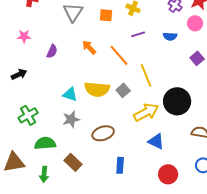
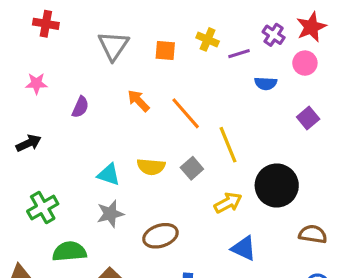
purple line: (138, 34) -> (239, 54), moved
yellow semicircle: (97, 89) -> (151, 167), size x0.7
yellow arrow: (146, 112) -> (228, 203), size x0.7

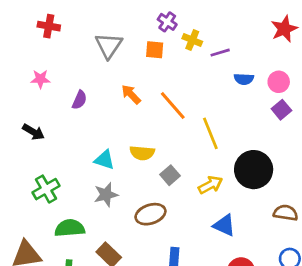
purple cross: (274, 35) -> (167, 22), moved
pink circle: (305, 63) -> (279, 82), moved
black arrow: (29, 143) -> (33, 132), turned 55
gray square: (192, 168) -> (170, 175), moved

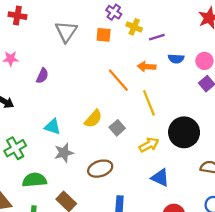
orange arrow: (131, 94) -> (147, 67), moved, turned -42
yellow semicircle: (142, 153) -> (93, 119), turned -54
cyan triangle: (104, 160) -> (53, 127), moved
gray square: (170, 175) -> (117, 128), moved

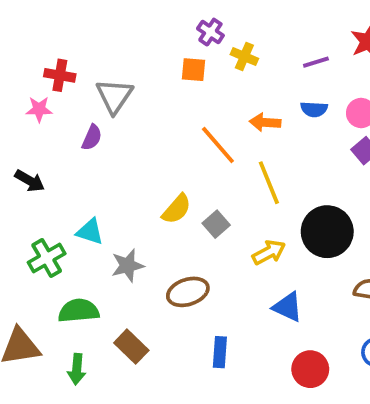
red cross: (17, 16) -> (60, 75), moved
gray triangle: (66, 31) -> (114, 96), moved
purple line: (157, 37) -> (316, 62), moved
cyan triangle: (53, 127) -> (90, 232), moved

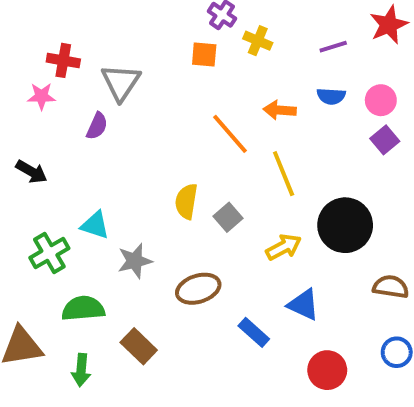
yellow semicircle: (177, 209) -> (186, 201), turned 148
blue rectangle: (220, 352) -> (254, 332), moved, turned -52

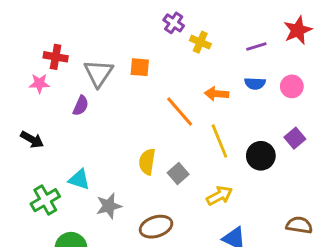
orange square: (204, 55) -> (140, 67), moved
purple square: (385, 140) -> (295, 138), moved
black circle: (345, 225) -> (261, 156), moved, size x0.7

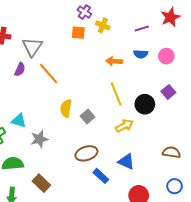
orange square: (140, 67) -> (78, 33), moved
orange line: (180, 111) -> (49, 74), moved
yellow arrow: (219, 196) -> (124, 126), moved
brown ellipse: (156, 227) -> (86, 153), moved

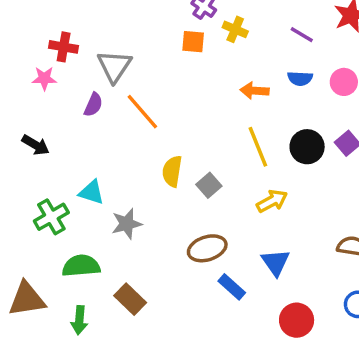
purple line: (142, 28) -> (302, 35), turned 48
black circle: (145, 104) -> (307, 147), moved
blue triangle: (126, 162) -> (275, 262), turned 30

